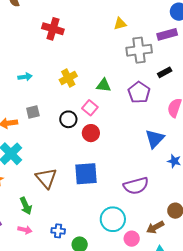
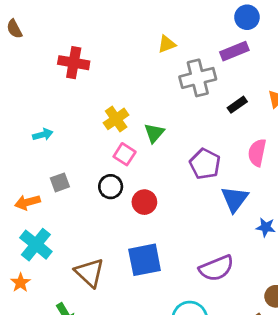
yellow cross: (68, 78) -> (116, 119), moved
green triangle: (104, 85) -> (154, 133), turned -49
purple pentagon: (139, 92) -> (205, 164), moved
pink square: (90, 108) -> (125, 154), moved

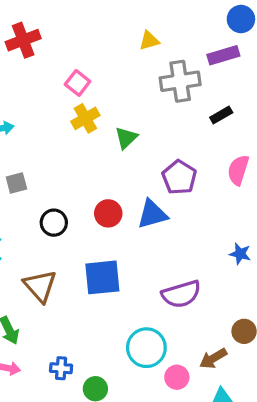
red cross: (74, 63) -> (23, 40), moved, turned -36
pink square: (125, 154) -> (78, 83), moved
black circle: (111, 187) -> (54, 223), moved
blue triangle: (235, 199) -> (152, 214), moved, turned 32

